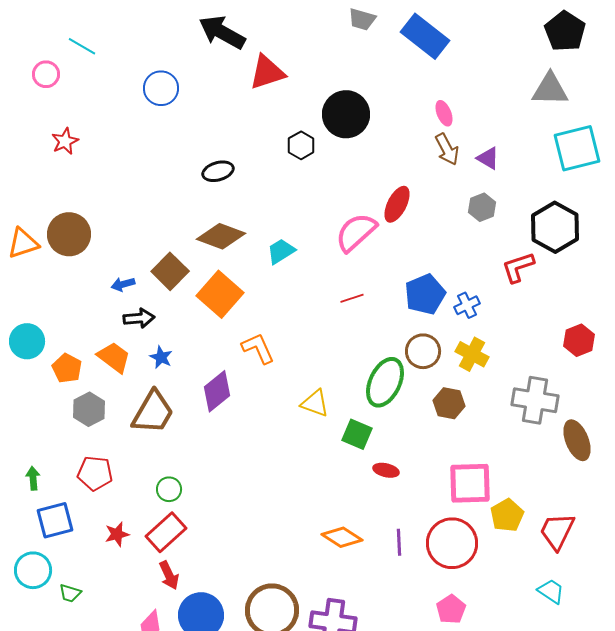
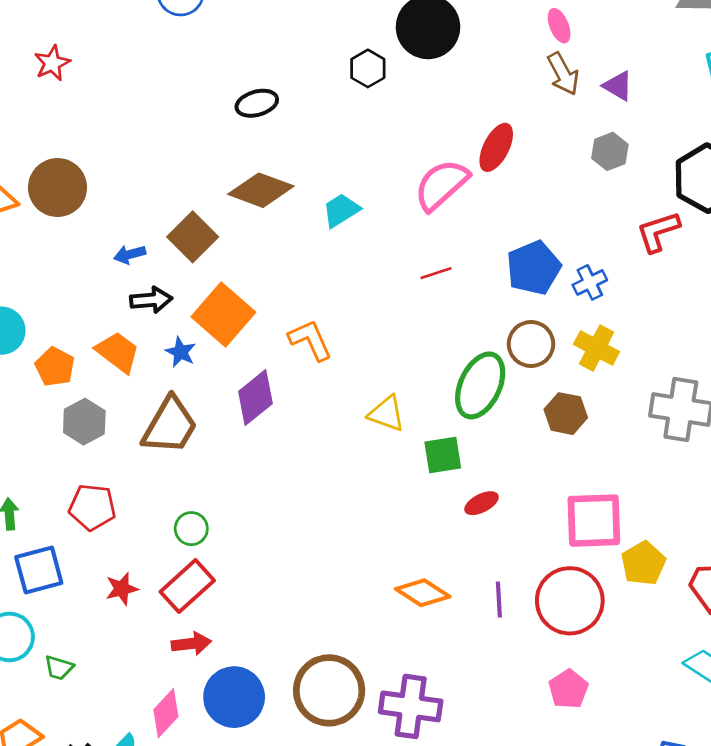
orange square: (220, 294) -> (223, 315), moved
green square: (357, 434) -> (443, 455), turned -32
red ellipse: (386, 470) -> (482, 503), turned -40
red arrow: (169, 575) -> (191, 644), turned -72

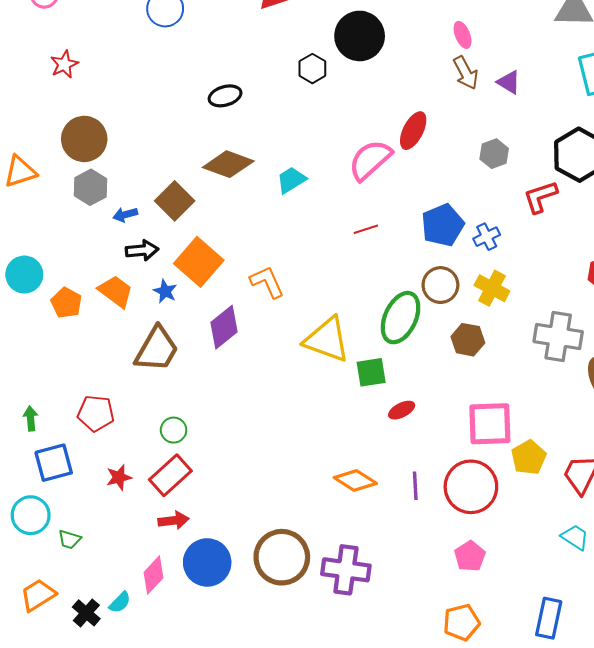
gray hexagon: (610, 151) -> (494, 154), moved
brown circle: (58, 188) -> (84, 139), moved
yellow triangle: (387, 414) -> (327, 340), size x1.6
gray hexagon: (84, 422) -> (91, 187), moved

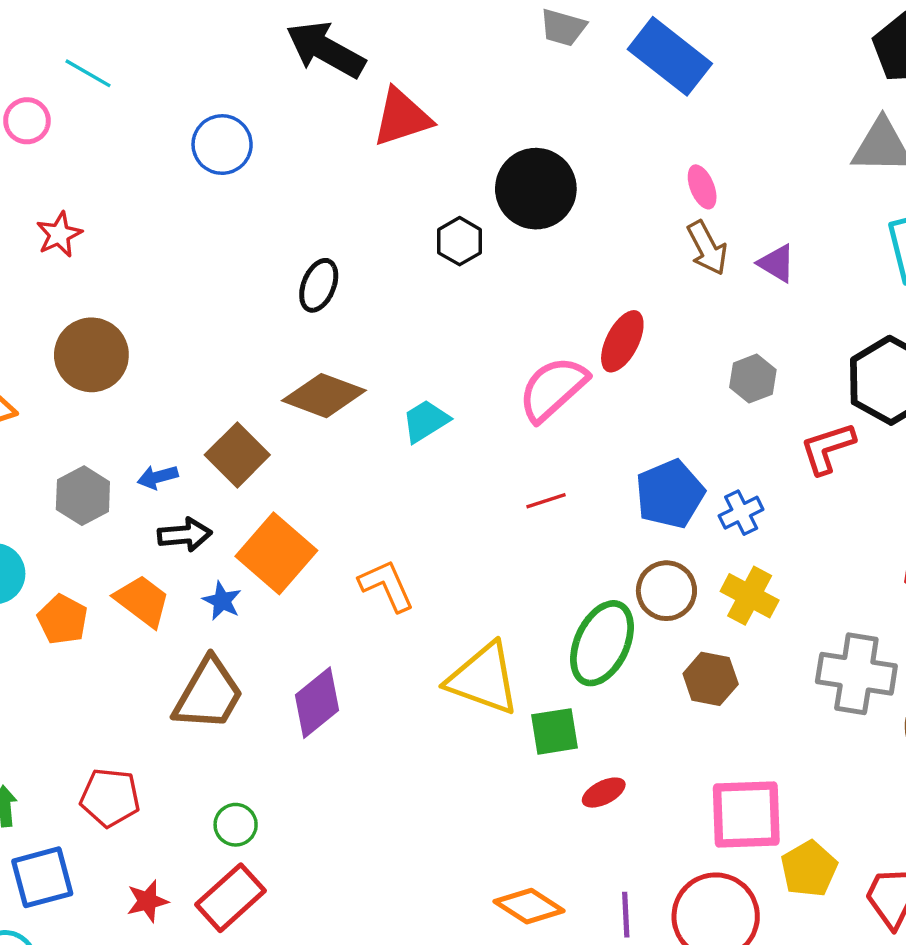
black ellipse: (225, 96) -> (319, 285), turned -52
gray hexagon: (91, 187) -> (83, 496), moved
purple diamond: (224, 327) -> (317, 703), moved

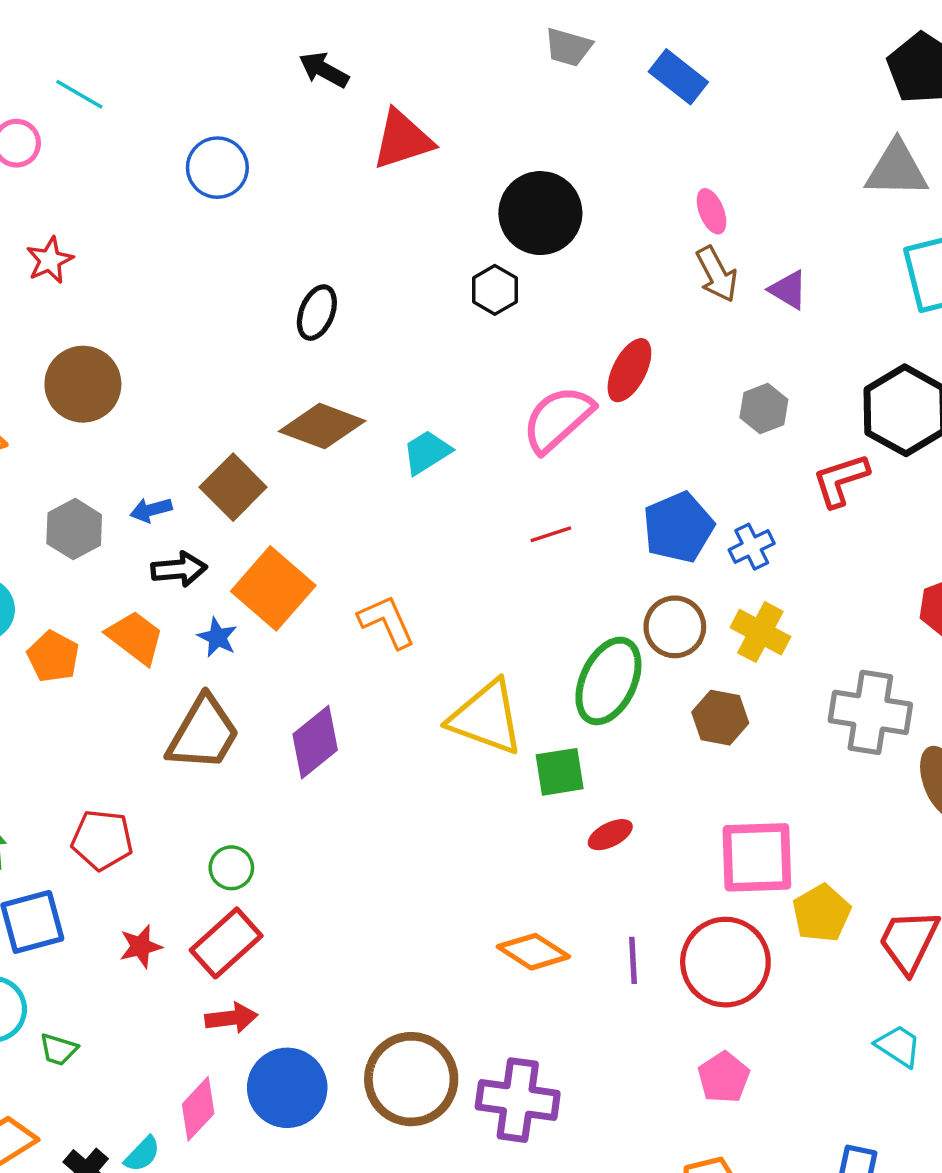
black arrow: (326, 50) -> (324, 70), size x0.6
blue rectangle: (670, 56) -> (678, 77), size x0.7
black hexagon: (460, 241) -> (495, 290), moved

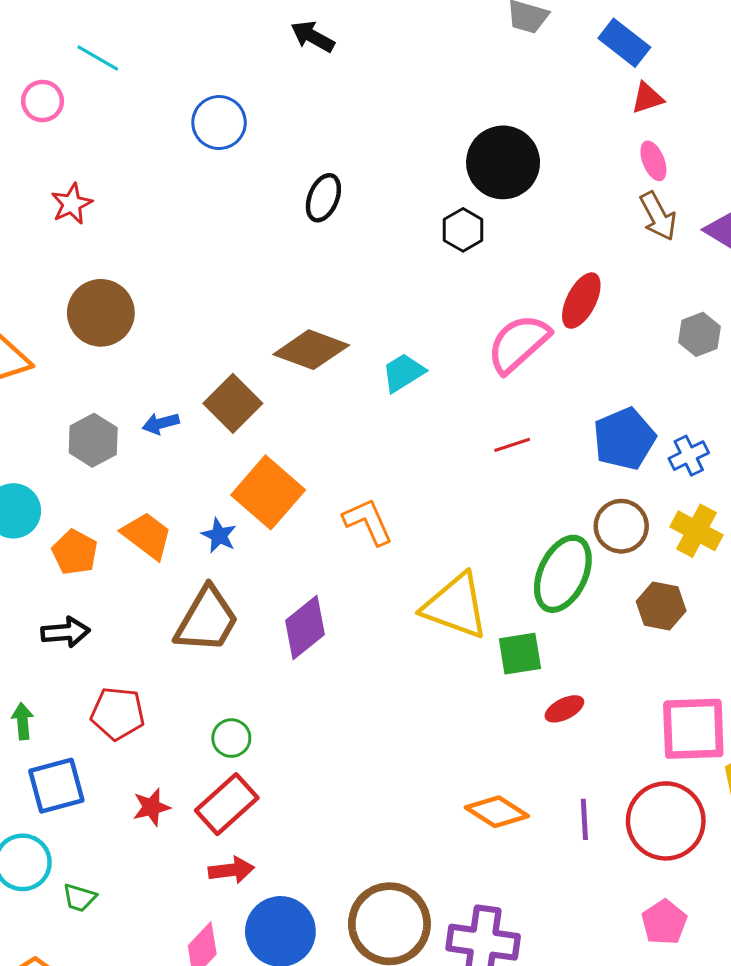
red triangle: (402, 140) -> (647, 98), moved, size x0.6
black ellipse: (317, 313) -> (323, 198), moved
black arrow: (179, 569) -> (66, 632), moved

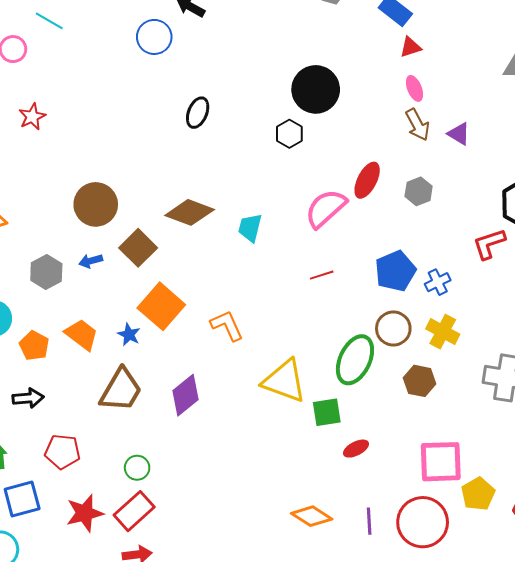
blue circle: (219, 123) -> (154, 37), moved
brown circle: (101, 313) -> (96, 204), moved
gray hexagon: (700, 334) -> (419, 191), moved
cyan trapezoid: (403, 373) -> (250, 228), turned -44
red star: (152, 807) -> (85, 513), size x1.5

